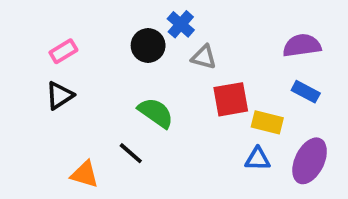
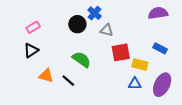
purple semicircle: (302, 45) -> (158, 13), moved
orange triangle: (85, 174) -> (46, 76), moved

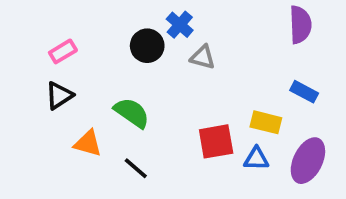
purple semicircle: (158, 13) -> (300, 25), turned 96
red square: (121, 52) -> (216, 141), moved
green semicircle: (81, 59) -> (132, 113), moved
black line: (68, 81) -> (136, 168), moved

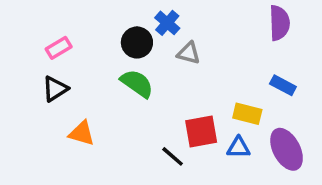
green semicircle: (132, 113) -> (137, 83), moved
purple ellipse: (308, 161) -> (287, 149), turned -54
black line: (136, 168) -> (173, 156), moved

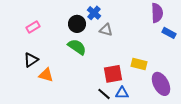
blue rectangle: (283, 85) -> (169, 33), moved
black triangle: (55, 89) -> (31, 60), moved
blue triangle: (238, 148) -> (122, 93), moved
black line: (173, 156) -> (104, 94), moved

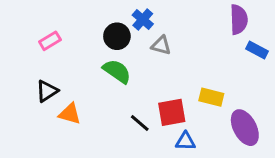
black line: (104, 94) -> (140, 123), moved

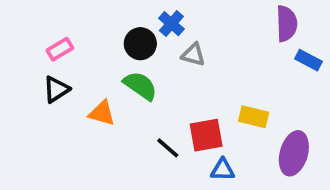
black triangle: (47, 91) -> (56, 89), moved
orange triangle: (70, 114) -> (102, 113), moved
purple ellipse: (245, 128) -> (294, 153), turned 44

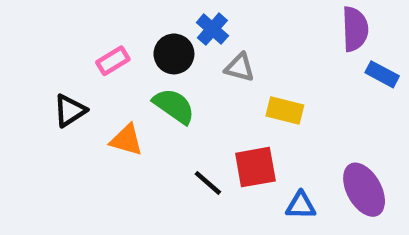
pink rectangle: (60, 49) -> (113, 61), moved
yellow rectangle: (254, 117) -> (285, 111), moved
purple ellipse: (294, 153) -> (364, 190), turned -45
blue triangle: (223, 170) -> (301, 206), moved

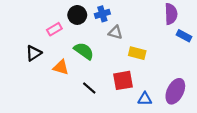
blue cross: (212, 29) -> (102, 14), turned 32
black circle: (174, 54) -> (77, 15), moved
black line: (208, 183) -> (89, 88), moved
purple ellipse: (364, 190) -> (175, 91), turned 55

